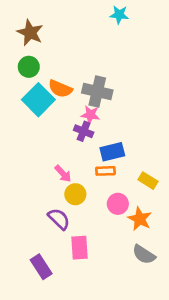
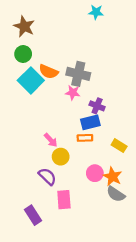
purple cross: (84, 131) -> (97, 106), moved
pink circle: (118, 204) -> (95, 173), moved
gray semicircle: (144, 255) -> (116, 194), moved

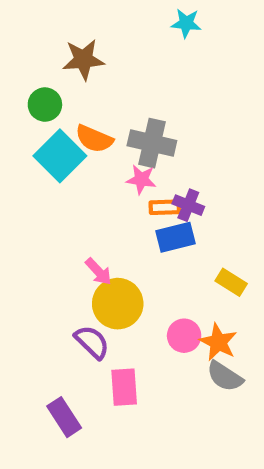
brown star: (24, 26) -> (83, 60), moved, turned -30
orange rectangle: (85, 138) -> (165, 207), moved
yellow circle: (61, 157) -> (118, 304), size x1.5

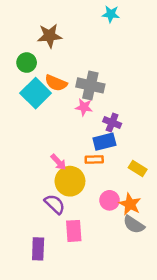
orange rectangle: (165, 207) -> (94, 159), moved
purple rectangle: (64, 417) -> (38, 249), turned 35

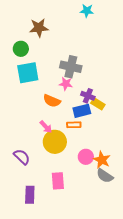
orange semicircle: (56, 83) -> (52, 101), moved
cyan square: (36, 93) -> (28, 73), turned 35
yellow rectangle: (138, 168) -> (98, 104), moved
purple semicircle: (55, 204) -> (22, 157), moved

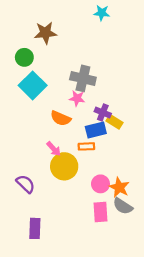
cyan square: (28, 73) -> (33, 85), turned -35
pink rectangle: (58, 181) -> (100, 212), moved

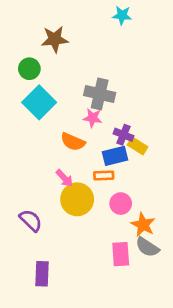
pink circle: (100, 184) -> (121, 204), moved

